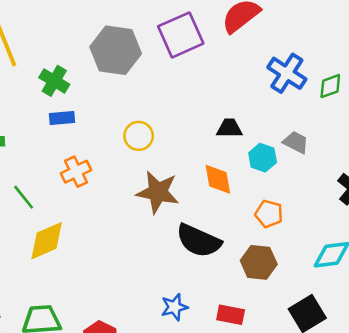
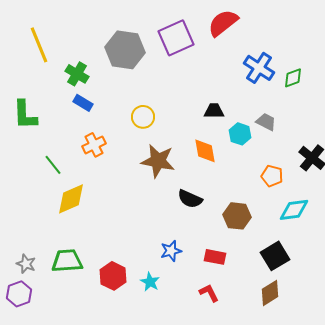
blue rectangle: (62, 118) -> (83, 103), turned 36
orange pentagon: (269, 214) -> (272, 176), moved
black semicircle: (199, 241) -> (190, 199), size x0.7

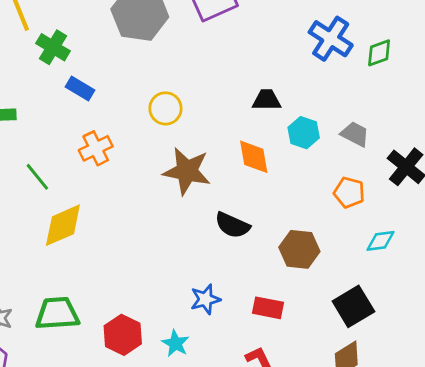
green cross: (77, 74) -> (53, 47), moved
gray trapezoid: (266, 122) -> (355, 134), moved
cyan diamond: (294, 210) -> (381, 241), size x0.7

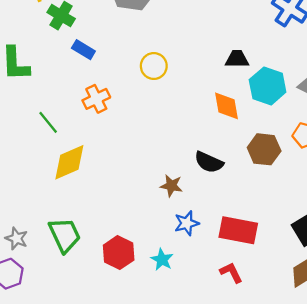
cyan hexagon: (304, 133) -> (268, 86), size x1.4
brown star: (187, 171) -> (171, 186), moved, size x0.6
brown hexagon: (299, 249) -> (264, 149), moved
red rectangle: (268, 308) -> (238, 230), size x1.5
green trapezoid: (57, 313) -> (65, 235), turned 69

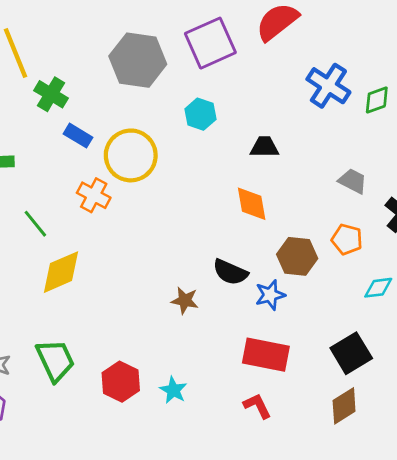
yellow circle: (154, 66) -> (131, 155), moved, size x1.6
cyan hexagon: (268, 86) -> (200, 114), moved, size x0.7
orange cross: (96, 99) -> (94, 195), turned -36
blue star: (187, 223) -> (270, 295), moved

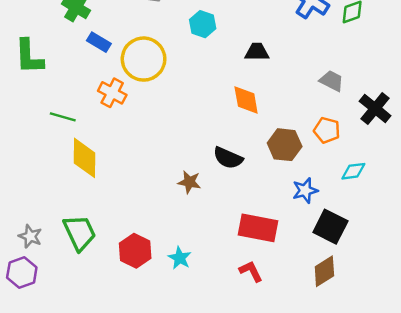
green line: (35, 224) -> (63, 117), turned -35
yellow diamond: (61, 272) -> (84, 158), turned -66
blue star: (270, 295) -> (305, 190), moved
black square: (351, 353) -> (330, 227), turned -32

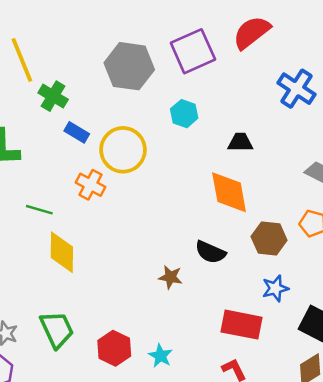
orange diamond: (246, 100) -> (229, 192), size x1.4
blue star: (305, 190) -> (275, 288), moved

